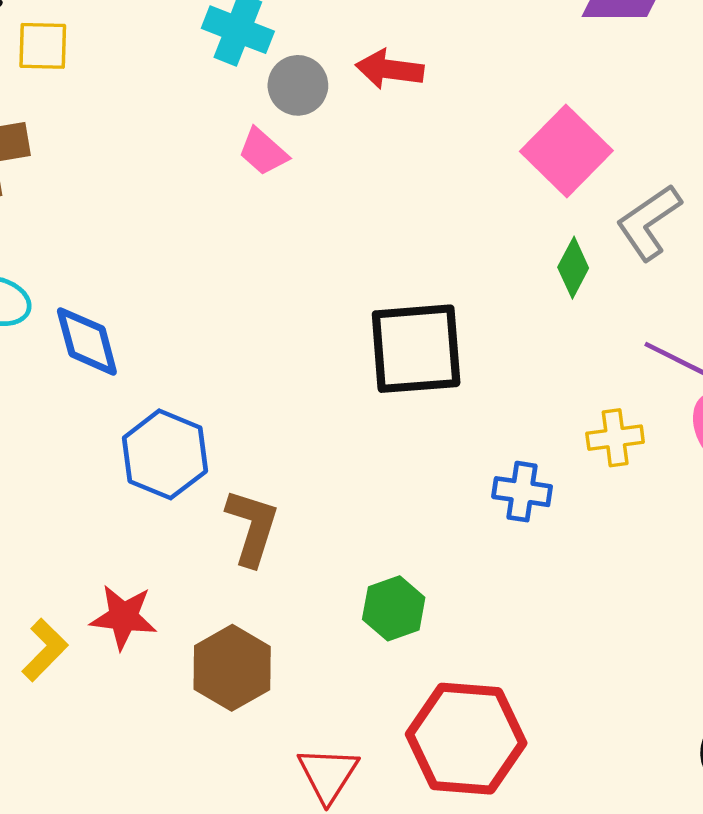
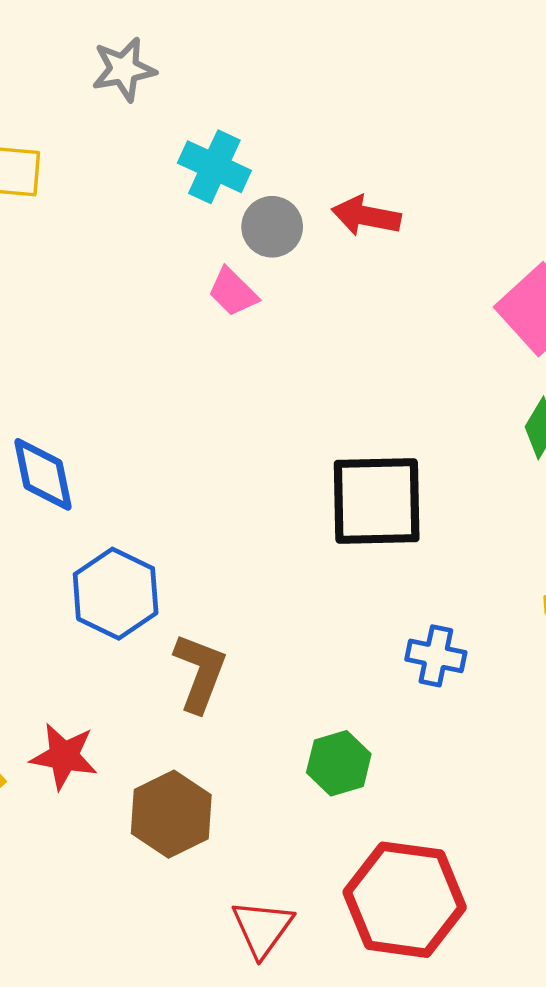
blue cross: (522, 492) -> (436, 656), moved

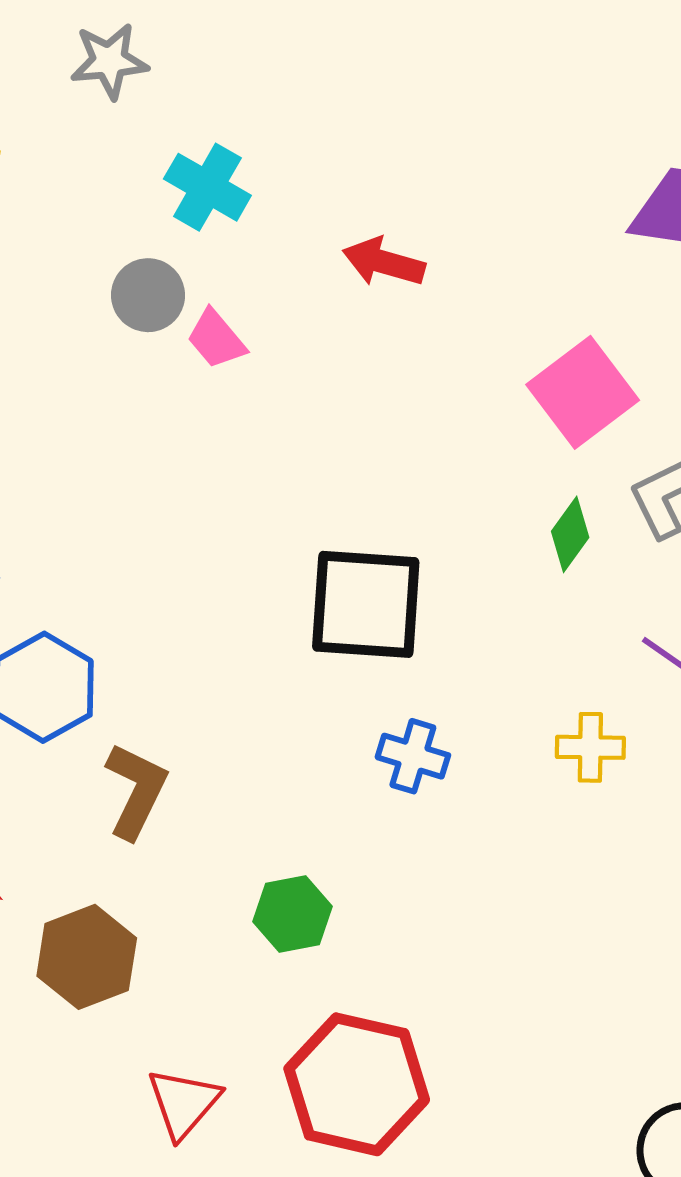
gray circle: (272, 227) -> (148, 295), moved
blue cross: (436, 656) -> (413, 756), moved

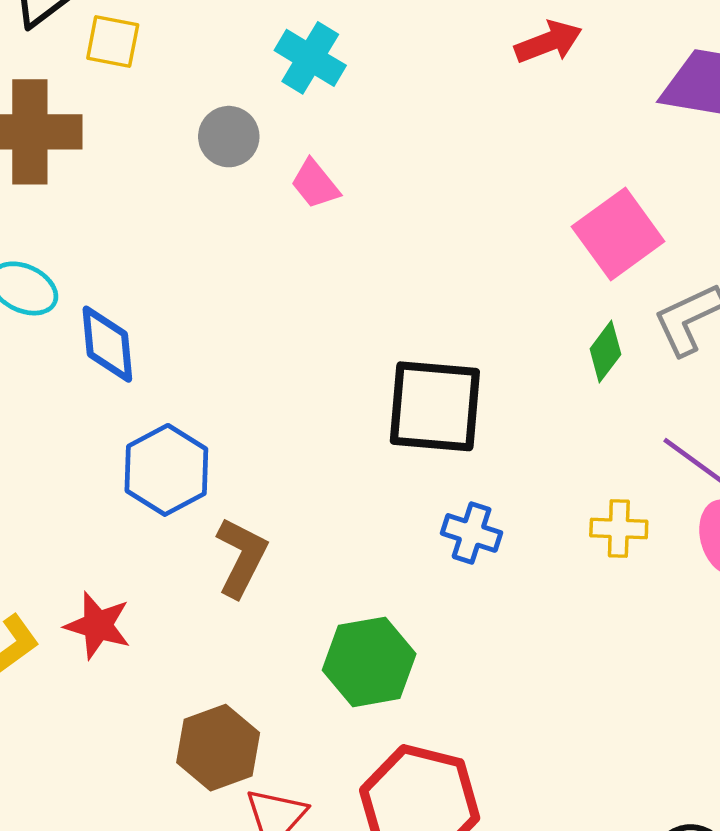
red arrow: (384, 262) -> (548, 42), moved, turned 142
gray circle: (148, 295) -> (229, 137), moved
green hexagon: (292, 914) -> (369, 662), size x1.4
brown hexagon: (87, 957) -> (218, 748), moved

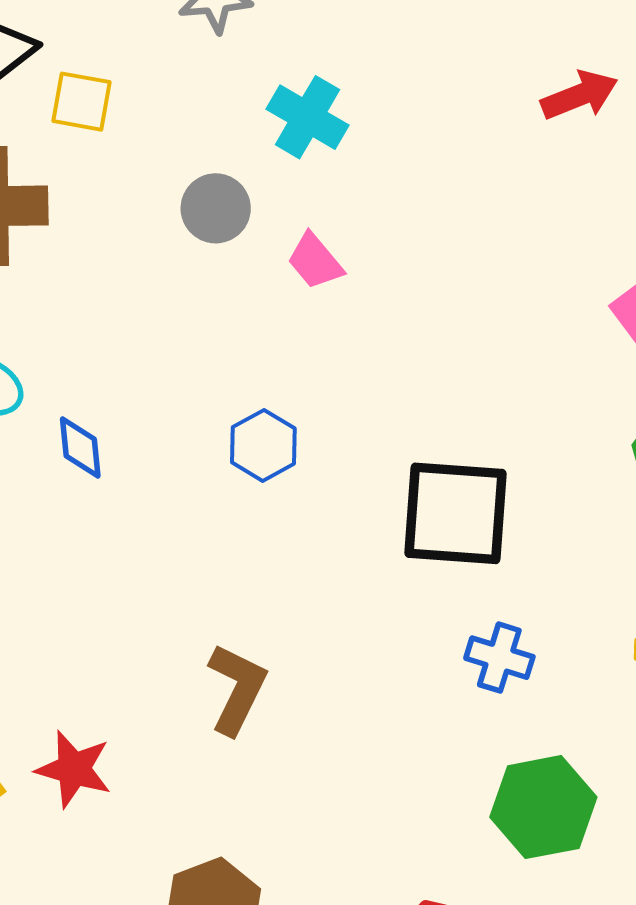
blue diamond: (107, 344) -> (80, 447), size x0.7
blue hexagon: (166, 470) -> (263, 445), moved, size x0.7
green hexagon: (369, 662) -> (543, 807), moved

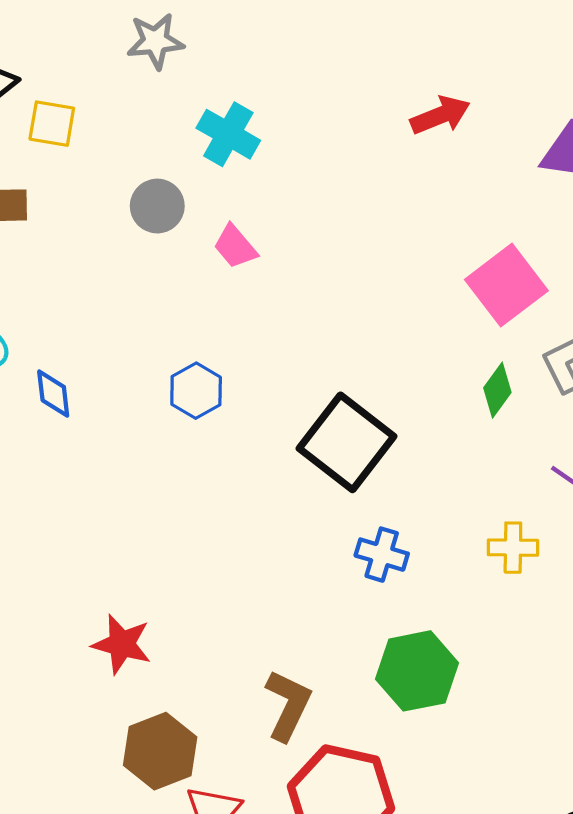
black square: (456, 513) -> (346, 442), turned 34
brown L-shape: (237, 689) -> (288, 705), moved
red star: (74, 769) -> (122, 644), moved

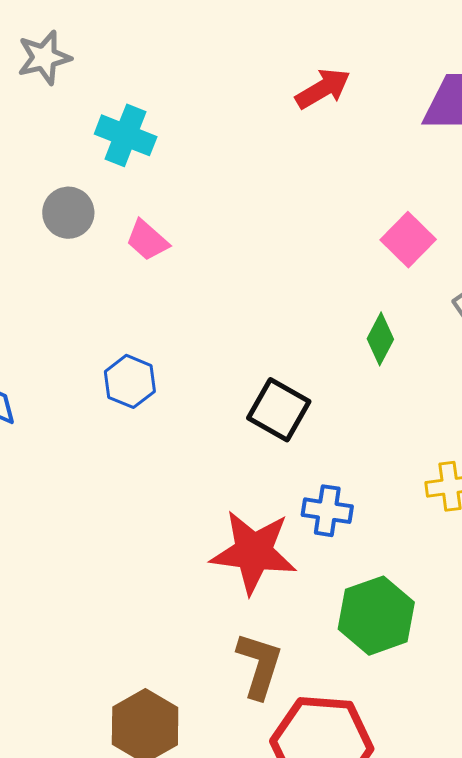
pink square: (506, 285) -> (408, 240), size x0.7
green diamond: (497, 390) -> (380, 339), moved
black square: (346, 442) -> (279, 410), size x0.7
red star: (122, 644) -> (254, 552), moved, size x1.5

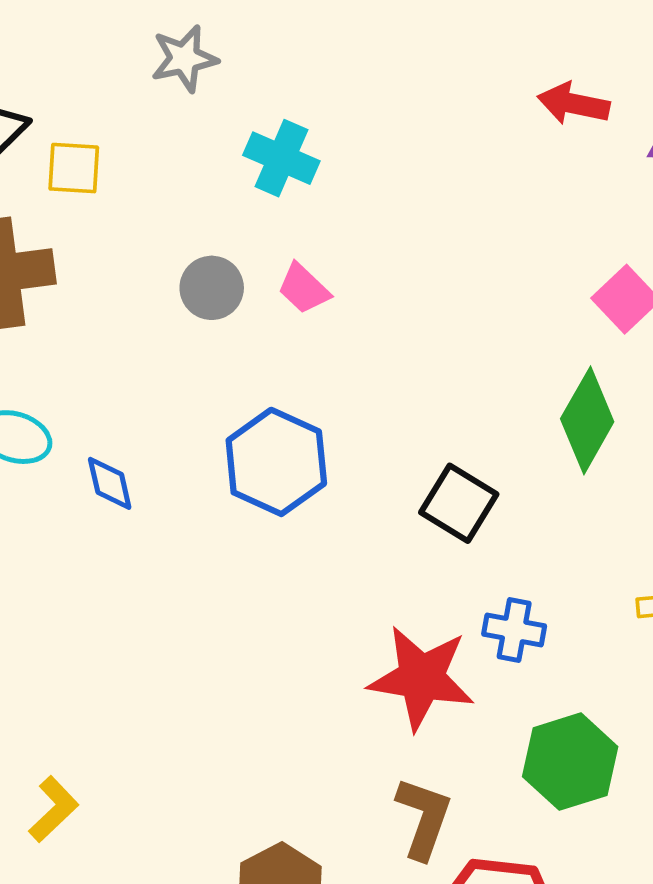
red arrow: (323, 89) -> (574, 104), moved, turned -140
gray circle: (68, 213) -> (212, 288), moved
green diamond: (380, 339) -> (587, 420), size x1.6
blue hexagon: (130, 381) -> (276, 462), size x1.6

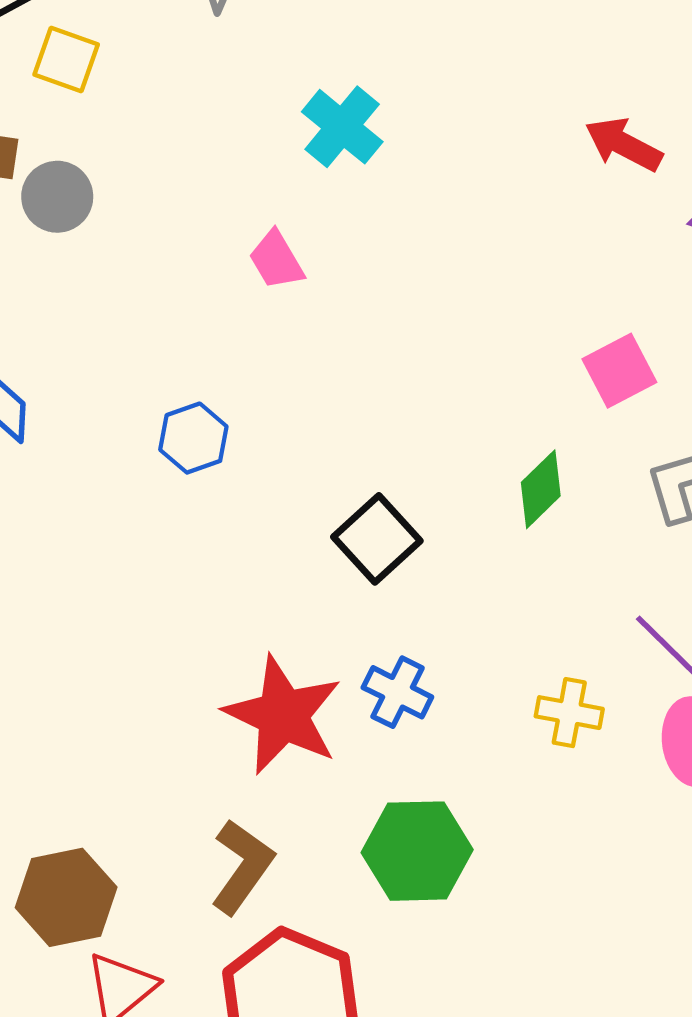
cyan cross: (281, 158) -> (342, 127), moved
gray circle: (212, 288) -> (57, 197), moved
green diamond: (587, 420) -> (541, 489), size x0.7
blue hexagon: (276, 462) -> (193, 438), size x0.6

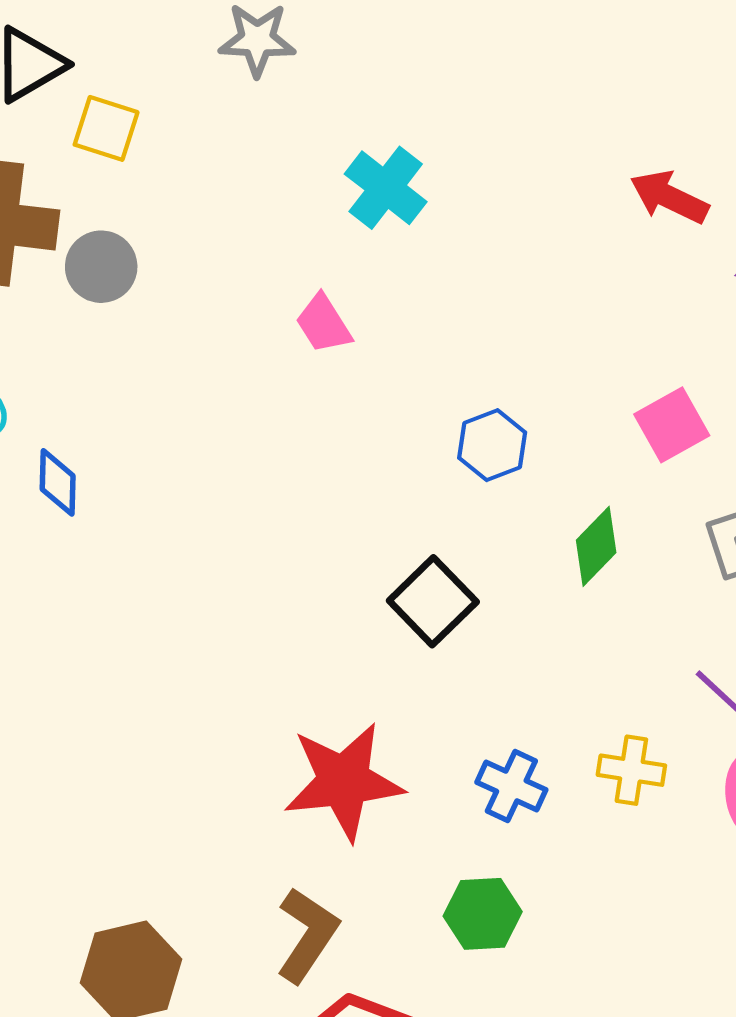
blue hexagon: (193, 438) -> (492, 445), moved
blue cross: (397, 692) -> (511, 786), moved
red star: (283, 715) -> (344, 781), turned -30
green hexagon: (417, 851) -> (483, 914), size x0.7

